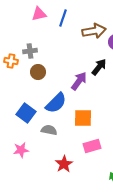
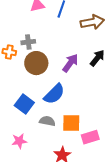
brown circle: (38, 72) -> (36, 63), size x1.5
purple arrow: (79, 81) -> (70, 63), moved
orange square: (83, 118) -> (71, 123), moved

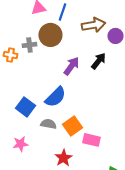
brown circle: (36, 63) -> (50, 35), moved
orange square: (71, 123) -> (72, 126), turned -36
pink rectangle: (90, 137) -> (91, 140), turned 30

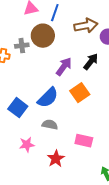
gray semicircle: (48, 124) -> (50, 125), moved
orange square: (72, 126) -> (80, 93), moved
pink star: (20, 144) -> (27, 145), moved

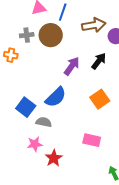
gray cross: (22, 46) -> (27, 35), moved
orange square: (80, 93) -> (100, 99), moved
gray semicircle: (50, 125) -> (44, 122), moved
red star: (56, 159) -> (54, 158), moved

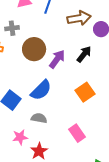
brown circle: (51, 35) -> (34, 49), moved
gray semicircle: (44, 122) -> (39, 118), moved
pink rectangle: (92, 140) -> (77, 133), turned 42

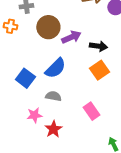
black arrow: (84, 54) -> (98, 46), moved, turned 60
purple arrow: (57, 59) -> (71, 37), turned 30

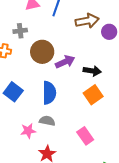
blue semicircle: (55, 68) -> (49, 93), turned -45
blue square: (25, 78) -> (13, 92), moved
pink star: (34, 115) -> (28, 131), moved

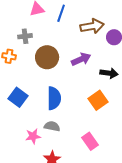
purple arrow: (65, 62) -> (81, 59), moved
black arrow: (92, 71) -> (109, 73), moved

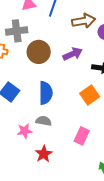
gray cross: (25, 36) -> (17, 31), size x1.5
pink rectangle: (90, 141) -> (82, 136), turned 60

